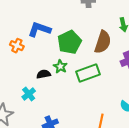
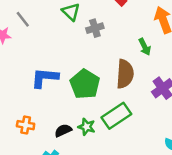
orange cross: (17, 46) -> (26, 125), moved
green star: (60, 67) -> (87, 127), moved

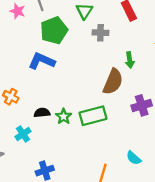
green arrow: (145, 47) -> (130, 60), moved
green pentagon: (85, 84) -> (54, 30), moved

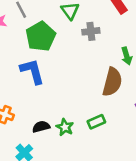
blue L-shape: (42, 61) -> (32, 71), turned 60
green rectangle: (93, 116) -> (96, 122), size x0.6

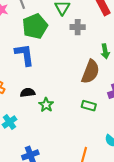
green rectangle: (96, 122) -> (89, 106), moved, turned 32
black semicircle: (41, 127) -> (28, 93), moved

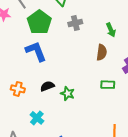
gray cross: (78, 27) -> (75, 23), moved
brown semicircle: (90, 72) -> (102, 52), size x0.7

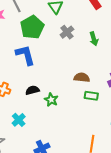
gray cross: (75, 23) -> (67, 32), turned -32
green arrow: (111, 30) -> (94, 39), moved
brown semicircle: (102, 52) -> (82, 77), moved, turned -98

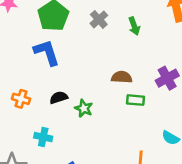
cyan cross: (19, 120) -> (43, 137), turned -32

